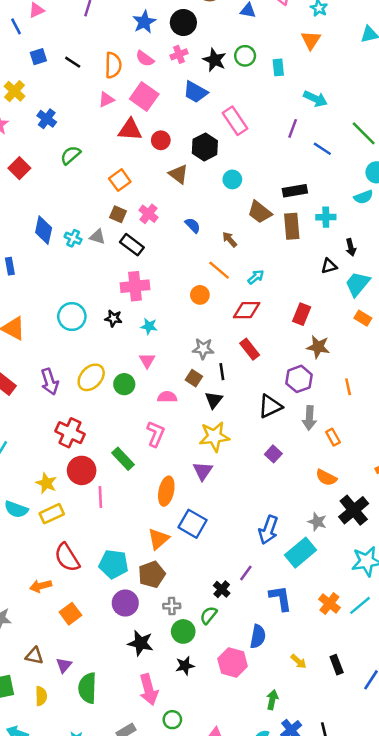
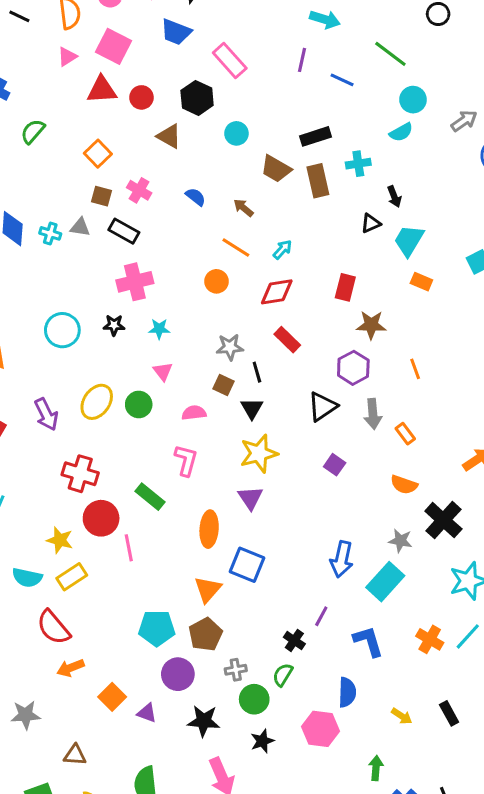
red semicircle: (67, 557) -> (53, 627), moved
purple triangle: (64, 665) -> (147, 713), moved, turned -42

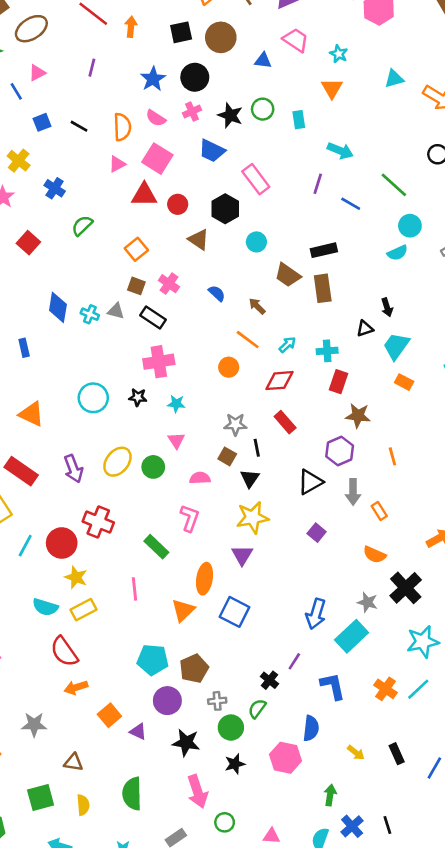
cyan cross: (358, 164) -> (327, 351), moved
red circle: (101, 518) -> (62, 543), moved
orange triangle: (208, 589) -> (183, 610), moved

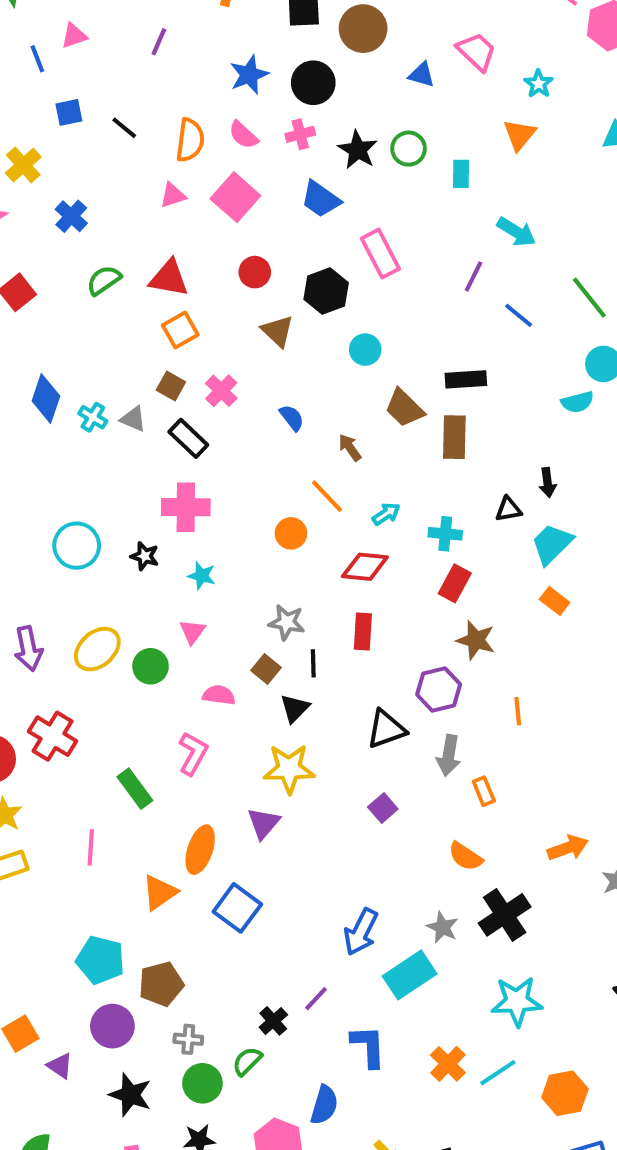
red triangle: (144, 195) -> (169, 278), moved
red rectangle: (285, 422) -> (363, 632), turned 35

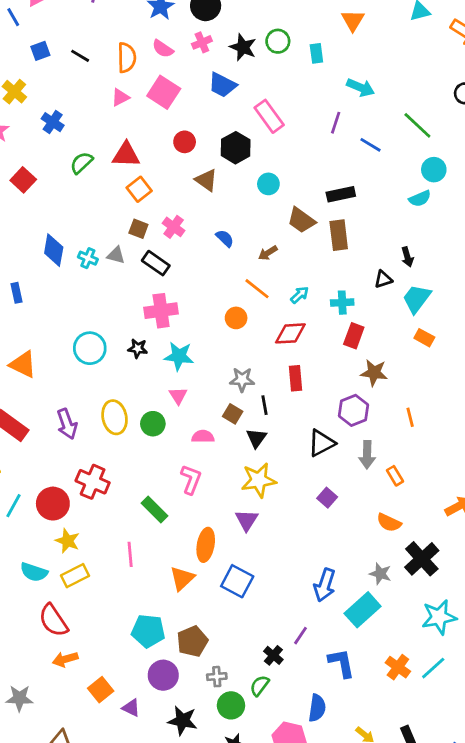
brown arrow: (350, 448) -> (268, 253), turned -78
cyan star: (202, 576) -> (179, 356), size x1.5
yellow ellipse: (97, 649) -> (115, 417), turned -52

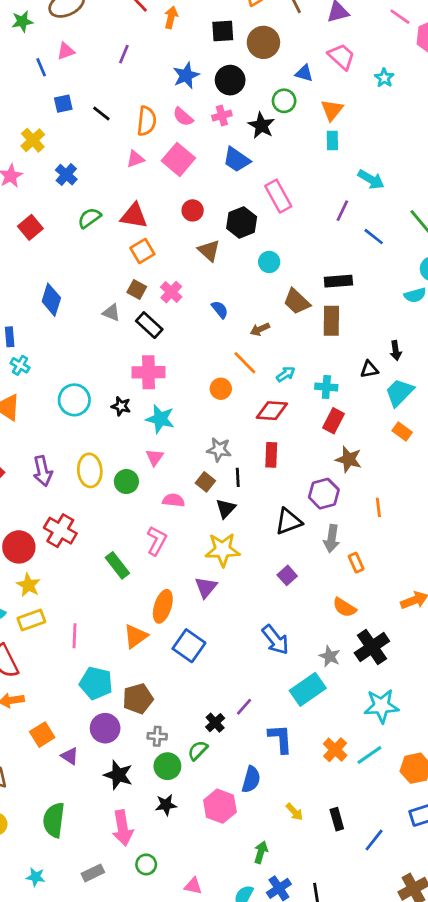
orange triangle: (353, 20) -> (332, 110), moved
green circle: (278, 41) -> (284, 101), moved
cyan cross: (88, 258) -> (20, 365), moved
pink line: (130, 554) -> (75, 636), moved
blue arrow: (325, 585) -> (275, 640), moved, turned -64

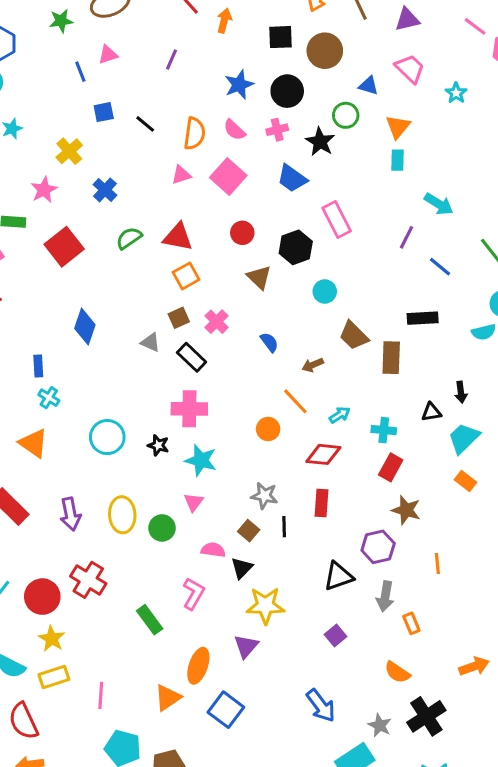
red square: (30, 227) -> (64, 247), size x1.4
black rectangle: (338, 281) -> (423, 318), moved
brown square: (137, 289) -> (179, 318), turned 36
black triangle: (226, 508) -> (242, 568), moved

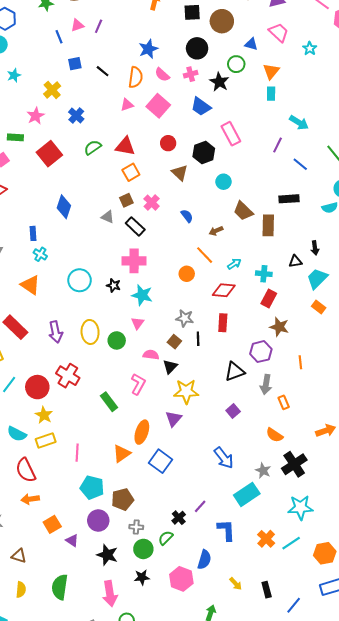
purple line: (172, 60) -> (99, 26), moved
blue star: (239, 85) -> (148, 49), moved

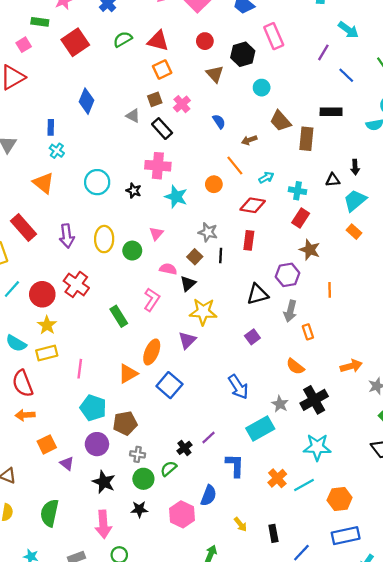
cyan star: (142, 295) -> (176, 197), moved

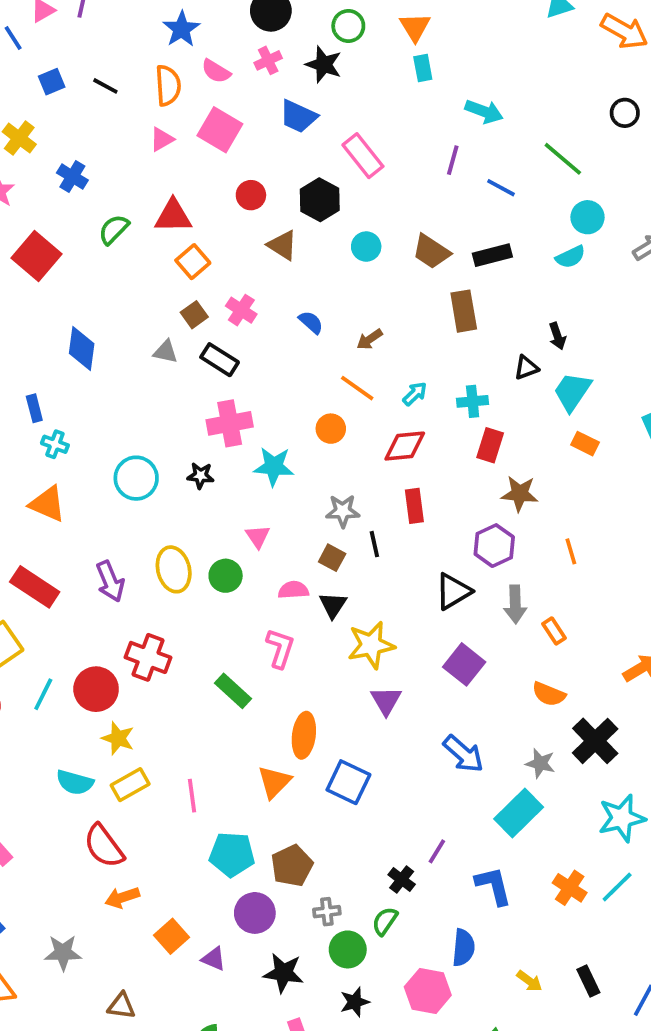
brown trapezoid: (280, 121) -> (431, 252), moved
purple square: (252, 337) -> (464, 664), size x1.5
purple triangle: (187, 340) -> (386, 701), moved

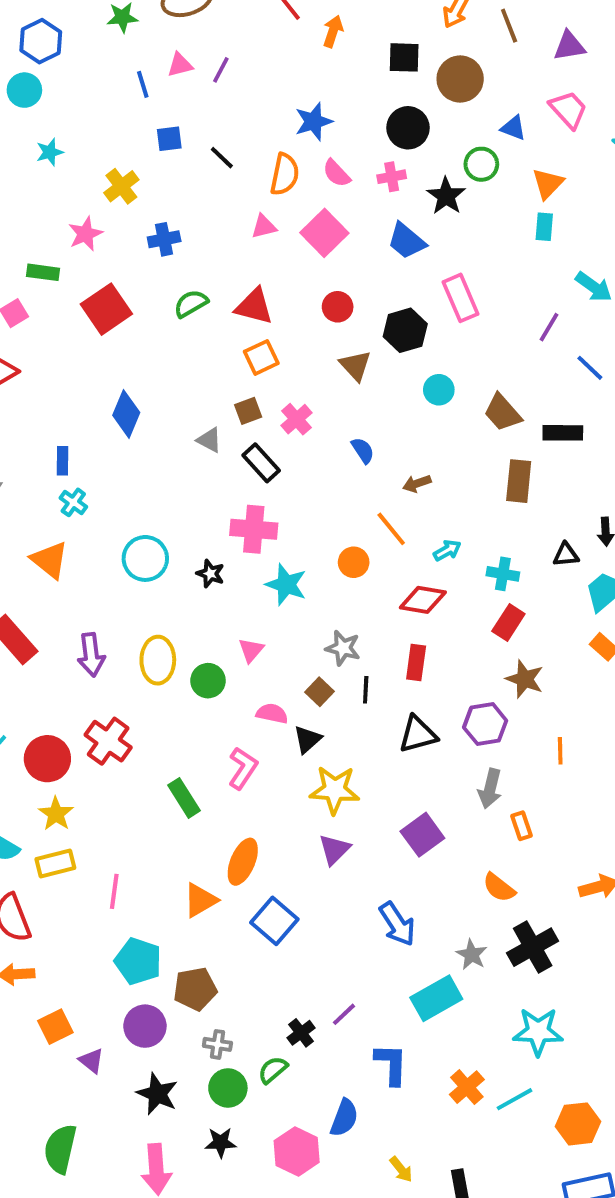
blue cross: (72, 177) -> (164, 239), turned 32
black triangle: (453, 591) -> (418, 734), moved

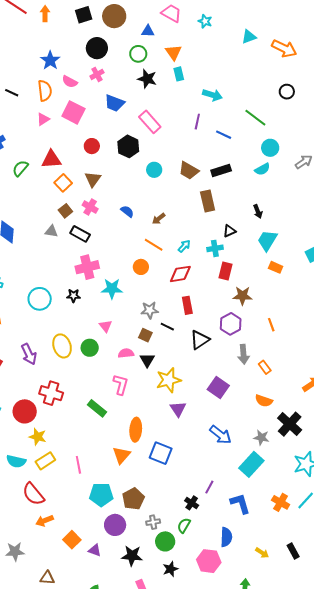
black star: (446, 196) -> (147, 79), moved
brown triangle: (355, 366) -> (93, 179), moved, turned 36
black triangle: (566, 555) -> (229, 231), moved
black line: (366, 690) -> (167, 327), turned -48

